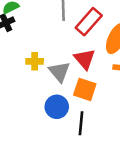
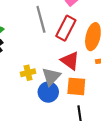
gray triangle: (59, 72) -> (51, 77), turned 36
blue circle: (57, 107) -> (48, 92), moved

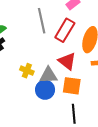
yellow cross: (28, 73) -> (27, 71), turned 32
gray triangle: (51, 77) -> (48, 75), turned 42

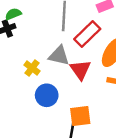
gray triangle: (48, 75) -> (59, 56), moved
orange square: (72, 86) -> (80, 116), moved, turned -30

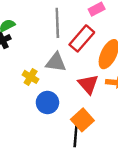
red triangle: (80, 70) -> (88, 84), moved
orange square: (80, 116) -> (82, 120), turned -30

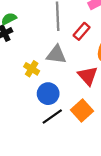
red rectangle: (82, 38) -> (82, 31), size x0.7
black line: (76, 136) -> (52, 116), moved, turned 50

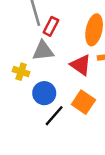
red rectangle: (82, 31) -> (51, 26), moved

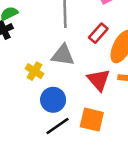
red rectangle: (51, 26) -> (98, 33), moved
orange square: (83, 102) -> (92, 120), turned -35

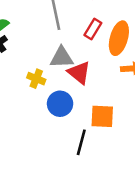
red triangle: (99, 80) -> (79, 73), moved
black line: (58, 126) -> (81, 142), moved, turned -30

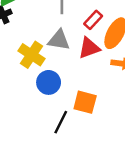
red triangle: (79, 73) -> (89, 48), moved, turned 50
yellow cross: (36, 79) -> (31, 55), size x1.5

